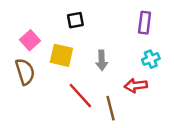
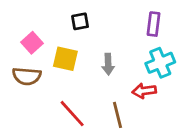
cyan cross: (151, 59) -> (160, 63), size x1.5
brown semicircle: (25, 72) -> (27, 76), turned 112
red line: (80, 96) -> (72, 114), moved

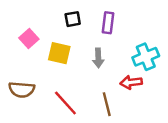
purple rectangle: (154, 24) -> (108, 23), moved
brown semicircle: (27, 76) -> (22, 90), moved

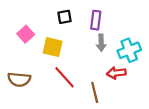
gray arrow: (98, 58) -> (101, 43), moved
red line: (65, 103) -> (64, 77), moved

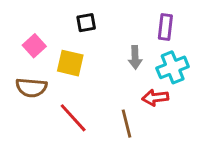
purple rectangle: (96, 20) -> (165, 27), moved
red line: (64, 77) -> (73, 118), moved
brown semicircle: (19, 79) -> (31, 88), moved

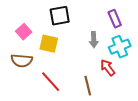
black square: (86, 23) -> (60, 16), size x1.5
purple rectangle: (165, 27) -> (115, 19), turned -30
red arrow: (155, 98) -> (108, 68), turned 60

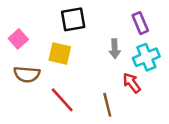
pink square: (24, 32) -> (18, 39), moved

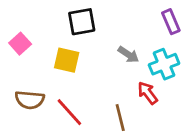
purple rectangle: (140, 23) -> (171, 22), moved
gray arrow: (115, 49) -> (128, 55), turned -54
brown semicircle: (27, 74) -> (30, 100), moved

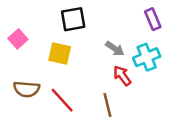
red arrow: (148, 93) -> (122, 76), moved

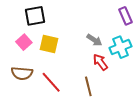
black square: (73, 19) -> (35, 16), moved
pink square: (18, 39) -> (24, 42), moved

